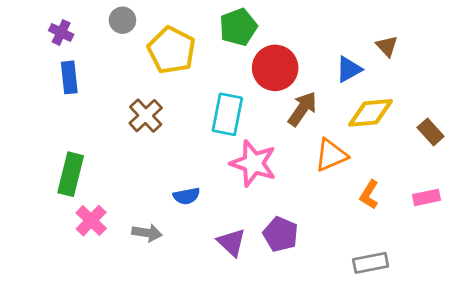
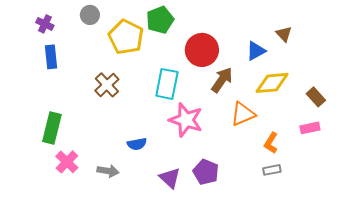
green pentagon: (238, 27) -> (160, 20), moved
pink rectangle: (426, 197) -> (310, 128), moved
gray rectangle: (371, 263) -> (272, 170), moved, size x0.7

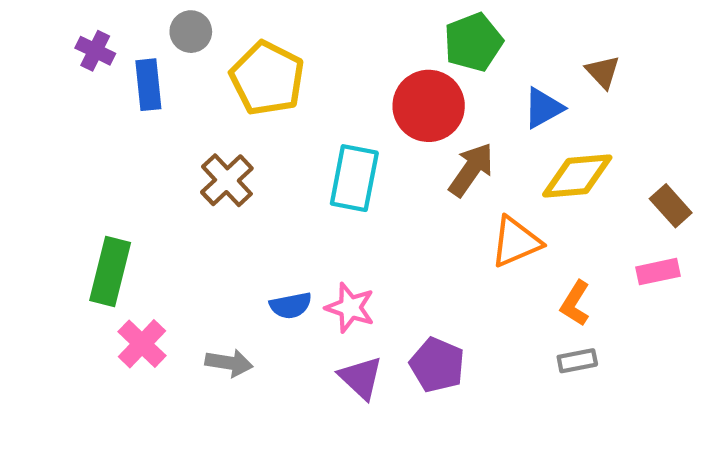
green pentagon: (160, 20) -> (473, 42), moved
blue rectangle: (51, 57) -> (148, 85), moved
pink star: (186, 120) -> (350, 308), moved, size x0.7

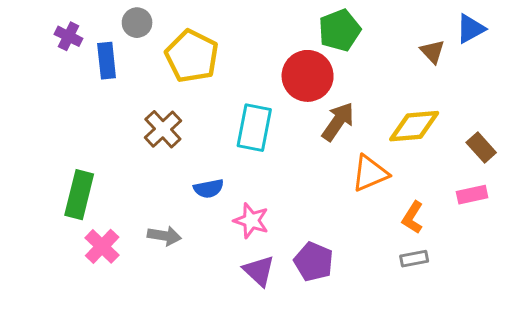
blue triangle: (543, 108) -> (470, 29), moved
blue semicircle: (291, 306) -> (209, 189), moved
gray arrow: (229, 363) -> (164, 236), moved

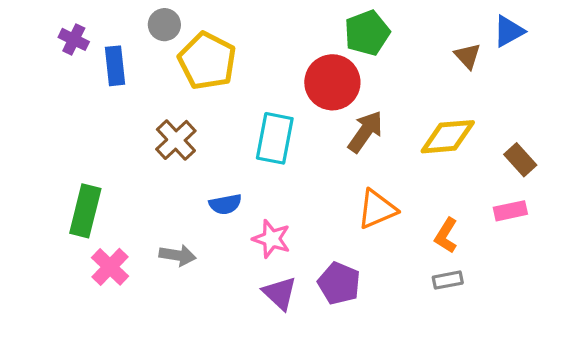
gray circle: (137, 23) -> (164, 25), moved
orange triangle: (370, 173) -> (377, 209), moved

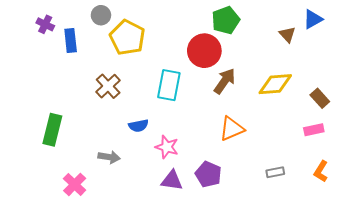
orange L-shape: (446, 236) -> (321, 171), moved
pink cross: (110, 267) -> (75, 184), moved
purple triangle: (280, 293) -> (172, 180), turned -35

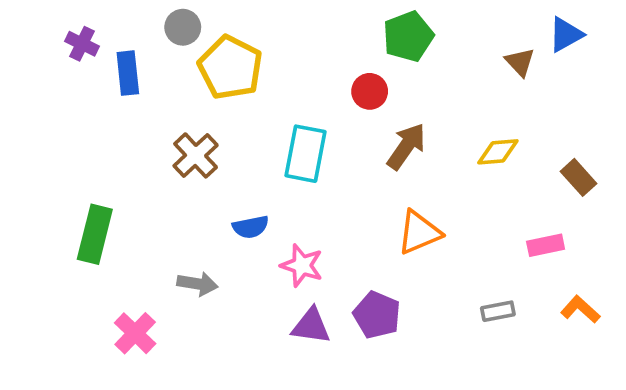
red circle: (204, 51) -> (370, 91), size x0.6
yellow diamond: (275, 84) -> (498, 152), size x0.7
pink rectangle: (314, 130) -> (546, 245), moved
orange L-shape: (321, 171) -> (580, 309), turned 100

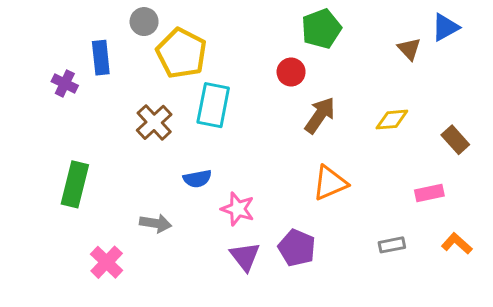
purple cross: (82, 44) -> (65, 84), moved
cyan rectangle: (306, 154) -> (213, 105), moved
purple triangle: (311, 326) -> (245, 256), turned 44

